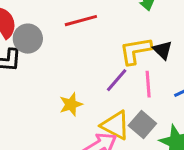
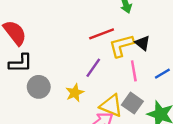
red line: (81, 21) -> (102, 34), moved
gray circle: (28, 39) -> (39, 87), moved
purple line: (117, 80) -> (93, 68), moved

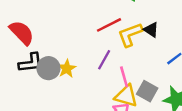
pink line: (134, 71) -> (124, 77), moved
gray circle: (39, 87) -> (48, 68), moved
yellow star: (75, 93) -> (67, 69), moved

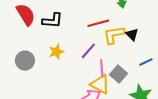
black L-shape: (31, 63) -> (52, 21), moved
gray circle: (48, 68) -> (25, 61), moved
gray square: (147, 91) -> (119, 74), moved

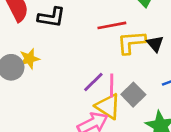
purple line: (88, 51) -> (93, 82), moved
yellow star: (56, 52) -> (29, 59), moved

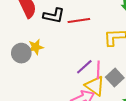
red line: (112, 25) -> (79, 20), moved

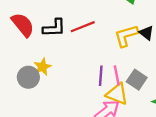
purple line: (84, 67) -> (101, 76), turned -30

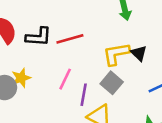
pink line: (117, 76) -> (65, 79), moved, turned 30
gray square: (137, 80) -> (112, 83), moved

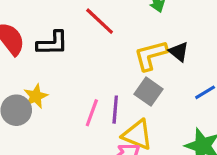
red line: (70, 39) -> (100, 21), moved, turned 64
pink line: (65, 79) -> (92, 113), moved

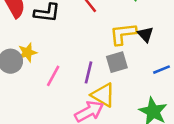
gray square: (148, 92) -> (117, 62), turned 30
pink line: (92, 113) -> (53, 76), moved

